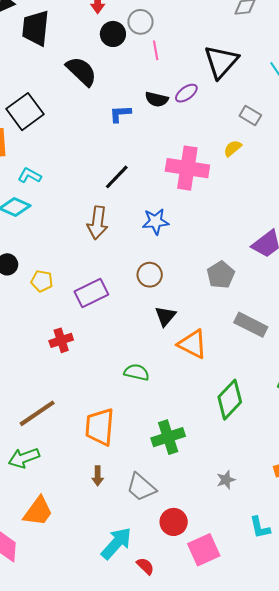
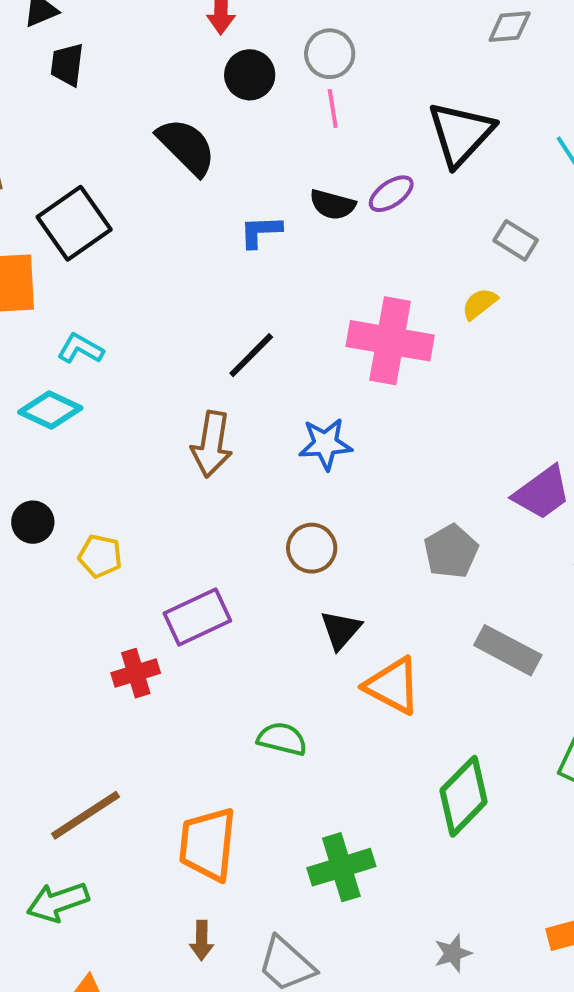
gray circle: (140, 22) -> (330, 54), moved
black trapezoid: (36, 28) -> (67, 65), moved, size x0.6
purple rectangle: (91, 293) -> (197, 617), moved

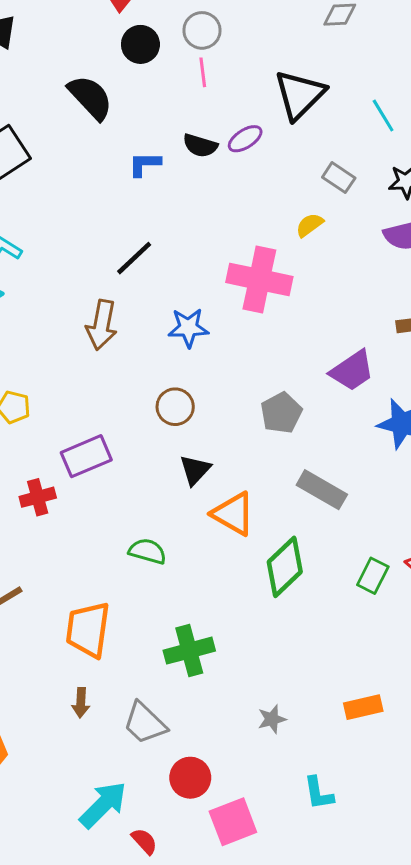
pink cross: (390, 341) -> (259, 279), moved
green diamond: (464, 796) -> (285, 567), moved

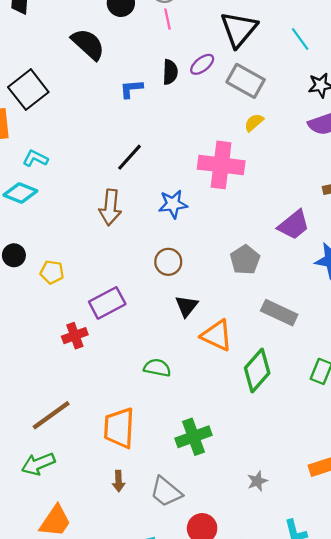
black semicircle: (200, 146) -> (170, 72), turned -100
gray rectangle: (339, 178) -> (246, 81), moved, size x1.6

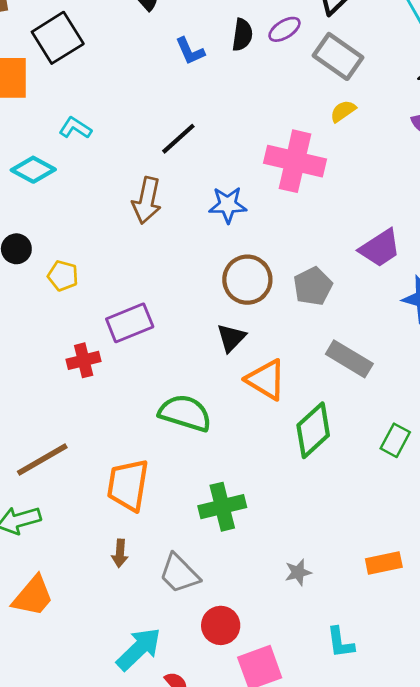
blue L-shape: (131, 89) -> (190, 51), turned -115
cyan L-shape: (35, 158) -> (75, 128), moved
brown circle: (168, 262) -> (247, 280), moved, size x1.4
green semicircle: (157, 368) -> (185, 413), size x1.5

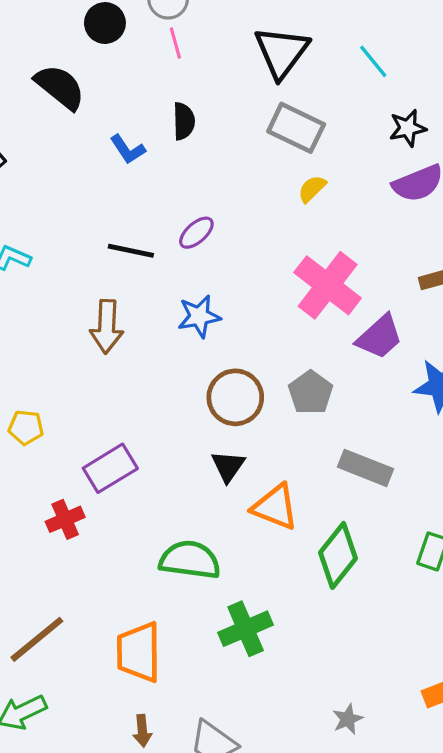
purple ellipse: (284, 29) -> (196, 233), moved
black line: (178, 139) -> (131, 251), turned 63
pink cross: (295, 161) -> (328, 285), moved, turned 34
green cross: (222, 507) -> (246, 629), moved

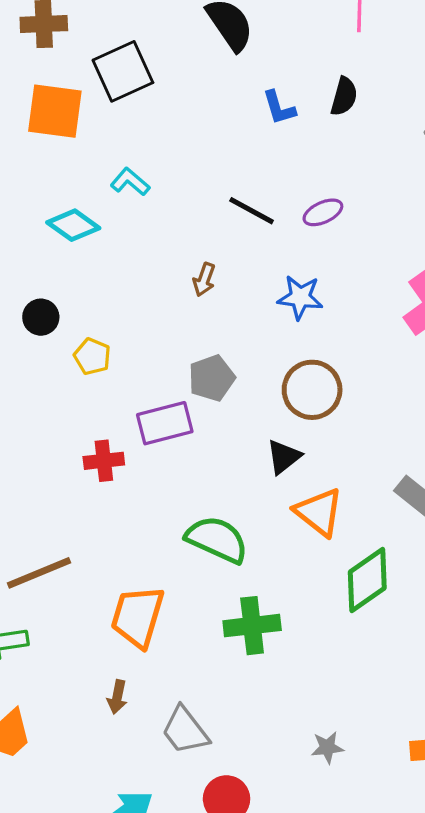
brown arrow: (107, 327) -> (204, 280), size x0.6
gray pentagon: (311, 393) -> (212, 378), moved

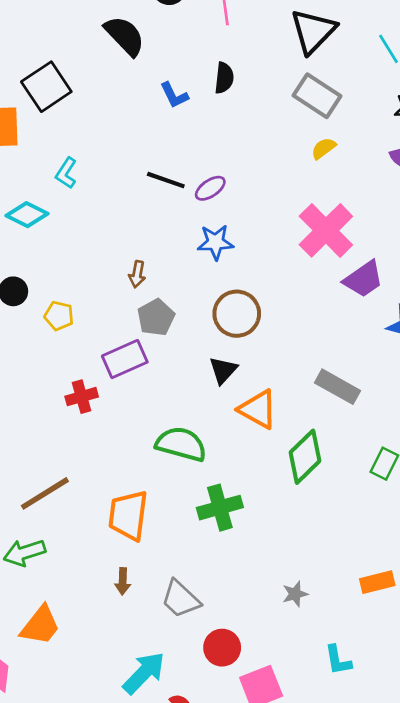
cyan L-shape: (130, 182) -> (66, 173), turned -88
purple ellipse: (323, 212) -> (210, 188), moved
brown arrow: (204, 280) -> (137, 274), moved

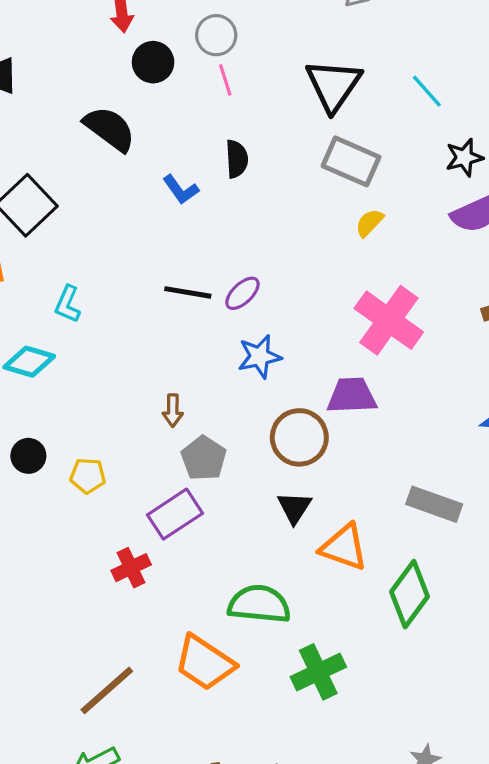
purple trapezoid: (363, 279) -> (352, 396), moved, turned -138
orange trapezoid: (128, 515) -> (205, 663), moved, turned -54

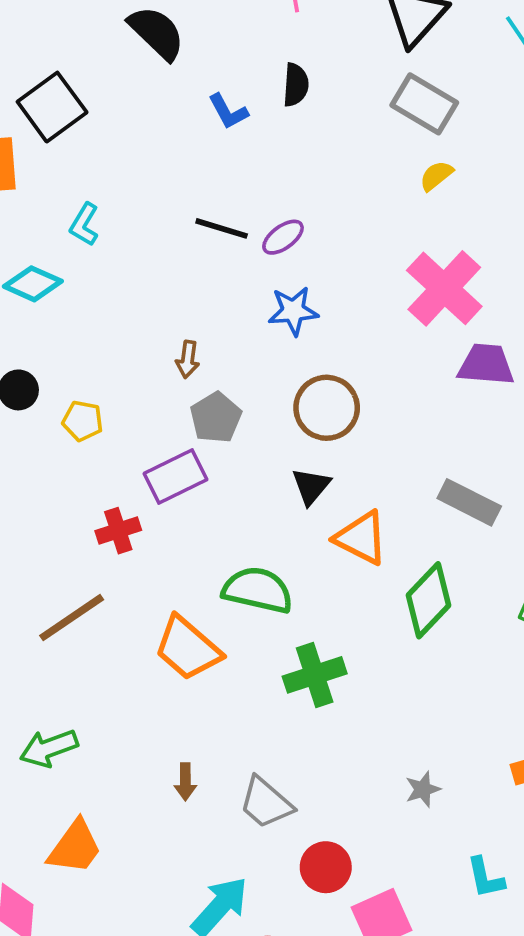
purple trapezoid: (352, 396) -> (486, 365), moved
brown line: (107, 690) -> (72, 618), moved

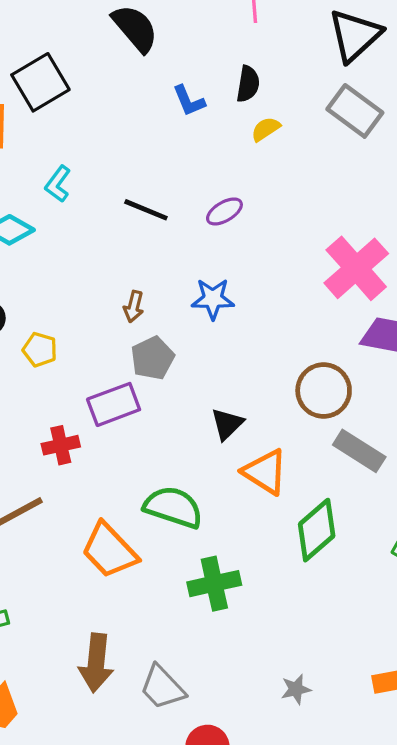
yellow semicircle: (436, 176) -> (266, 129), moved
black line: (222, 228) -> (146, 210), moved
blue star: (293, 311) -> (213, 299), moved
brown circle: (327, 408) -> (324, 391), moved
brown arrow: (185, 782) -> (96, 663), size x1.8

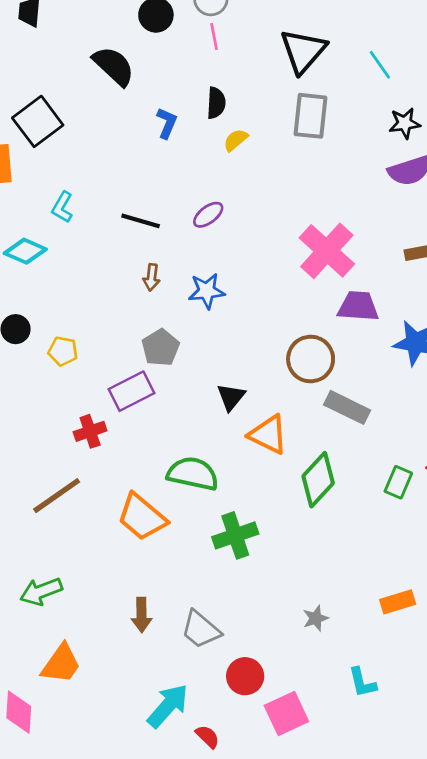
blue L-shape: (189, 101) -> (167, 123), turned -128
gray rectangle: (355, 111) -> (310, 116), turned 66
brown arrow: (134, 307) -> (152, 277), moved
brown arrow: (96, 663) -> (141, 615), size x0.7

